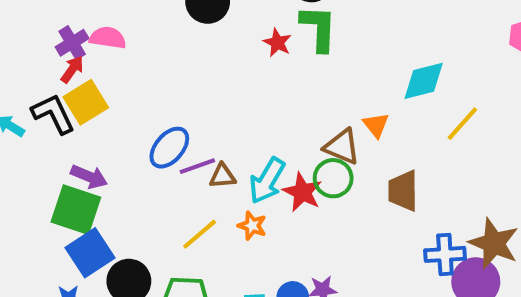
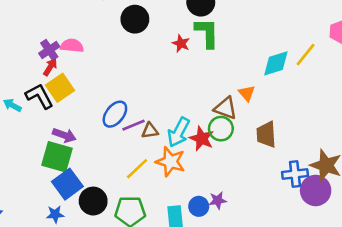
yellow line: (462, 124) -> (306, 55), moved
orange star: (252, 226) -> (170, 162), size x1.6

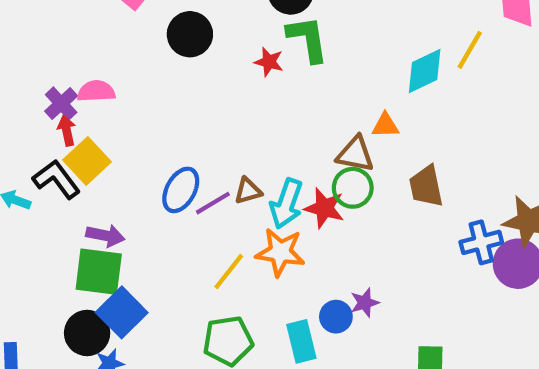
red arrow: (50, 67) -> (67, 130), turned -36
orange triangle: (247, 93) -> (385, 125), turned -42
brown triangle: (150, 131) -> (248, 191), moved
black circle: (93, 201) -> (87, 333), moved

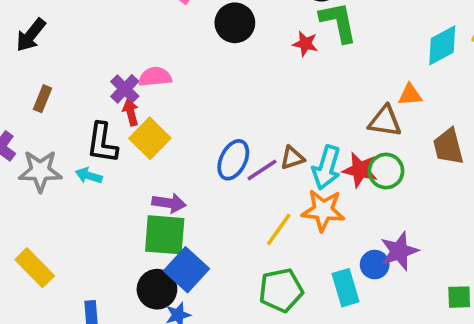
black L-shape: (56, 179) -> (102, 143), moved, turned -132
green circle: (353, 188) -> (386, 171), moved
purple star: (365, 303) -> (399, 251), size x1.5

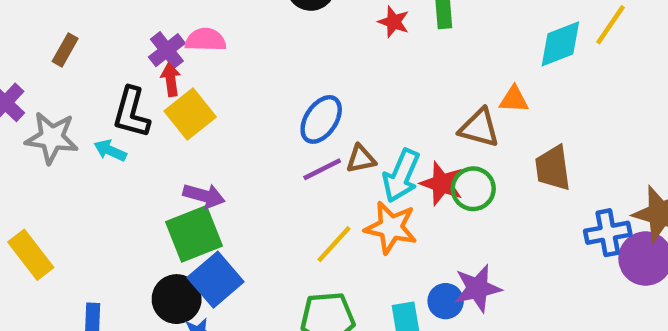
blue ellipse: (233, 160) -> (321, 119), moved
green square: (165, 235) -> (194, 234), turned -33

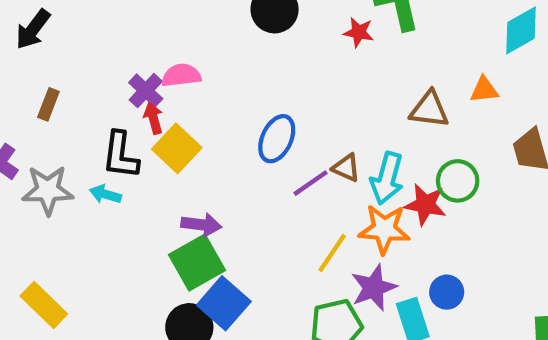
blue ellipse: (321, 119) -> (277, 139), moved
brown triangle: (479, 128) -> (429, 110), moved
brown triangle: (361, 159) -> (346, 168), turned 44
red star: (442, 183) -> (425, 205), moved
purple star: (478, 288) -> (374, 288), moved

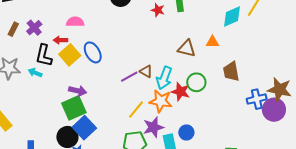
purple cross: (146, 91) -> (34, 28), moved
red arrow: (153, 118) -> (60, 40), turned -80
blue ellipse: (277, 139) -> (93, 52), moved, turned -60

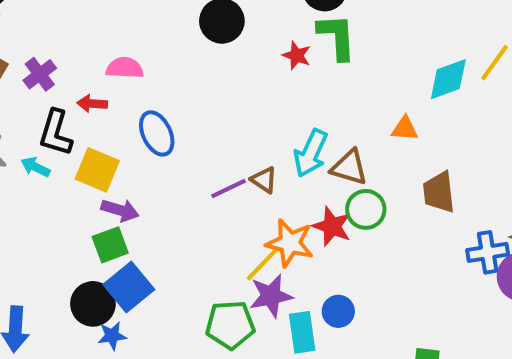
brown triangle: (187, 48) -> (349, 167), moved
yellow square: (70, 55) -> (97, 170), moved, turned -30
cyan arrow: (164, 78) -> (311, 153), moved
green square: (74, 108) -> (110, 245), size x0.7
yellow line: (136, 110) -> (262, 264), moved

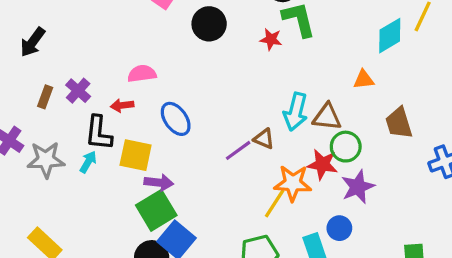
cyan arrow: (35, 167) -> (88, 162), turned 105
green square: (110, 245) -> (156, 210), size x1.4
purple star: (271, 296) -> (358, 187), moved

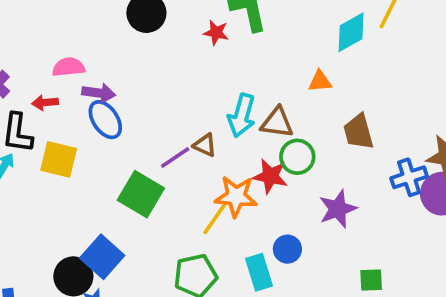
purple arrow: (159, 183) -> (99, 93), moved
purple star: (358, 187) -> (338, 209), moved
green square: (156, 210) -> (141, 194), moved, turned -30

